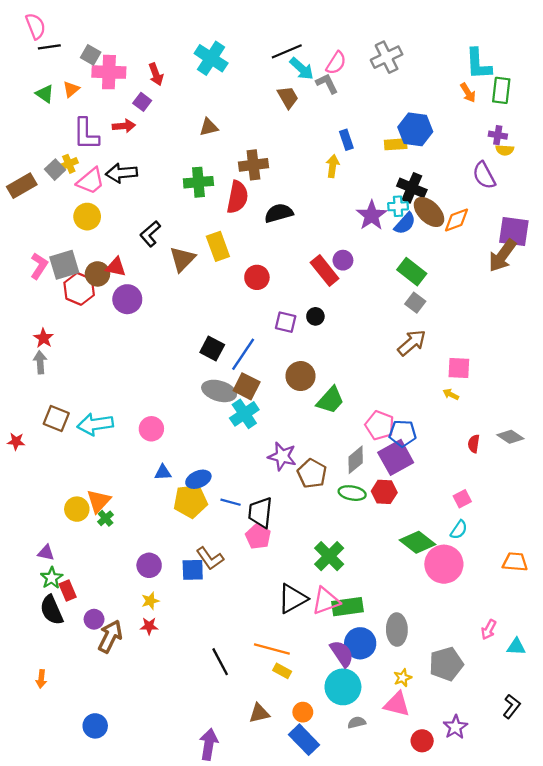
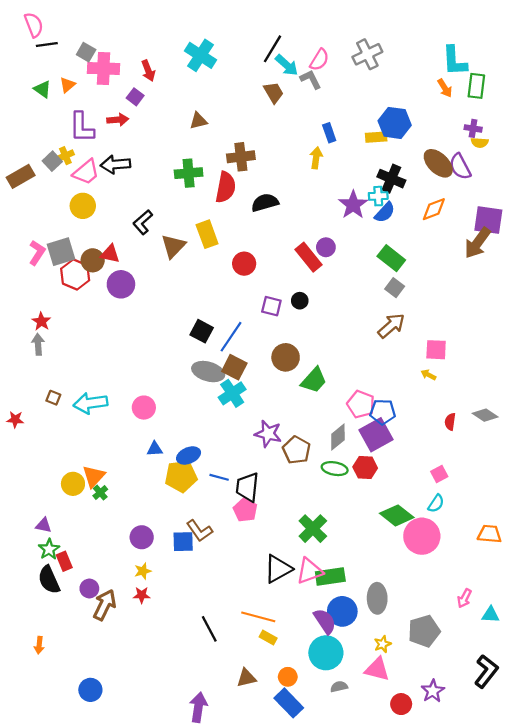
black line: (287, 51) -> (272, 49), turned -36
brown ellipse: (429, 212) -> (438, 163), moved
brown square: (56, 418) -> (53, 398), size x0.6
black L-shape: (512, 706) -> (486, 671), size x1.4

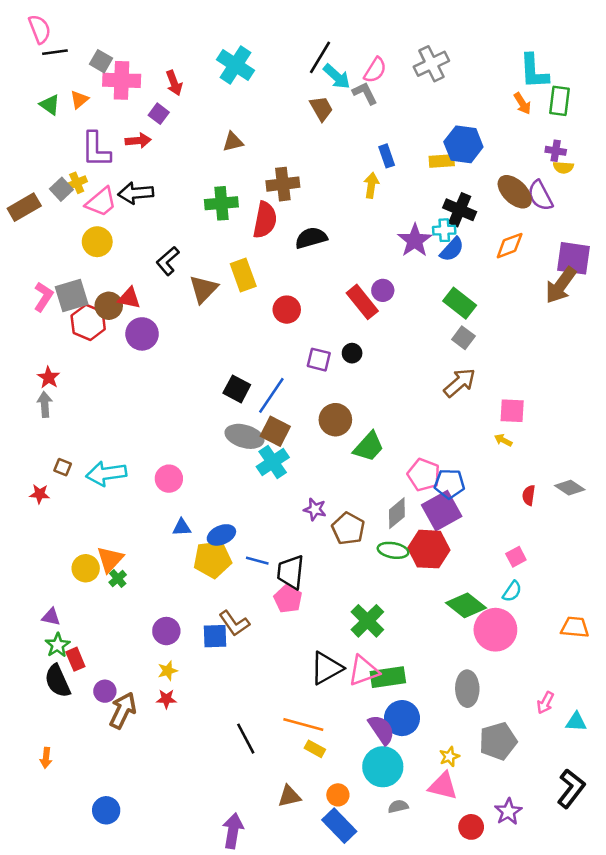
red star: (15, 420) -> (40, 494), moved
purple star: (268, 434) -> (315, 509), size x0.7
red hexagon: (365, 467) -> (429, 549), size x1.4
gray ellipse: (377, 598) -> (467, 689), moved

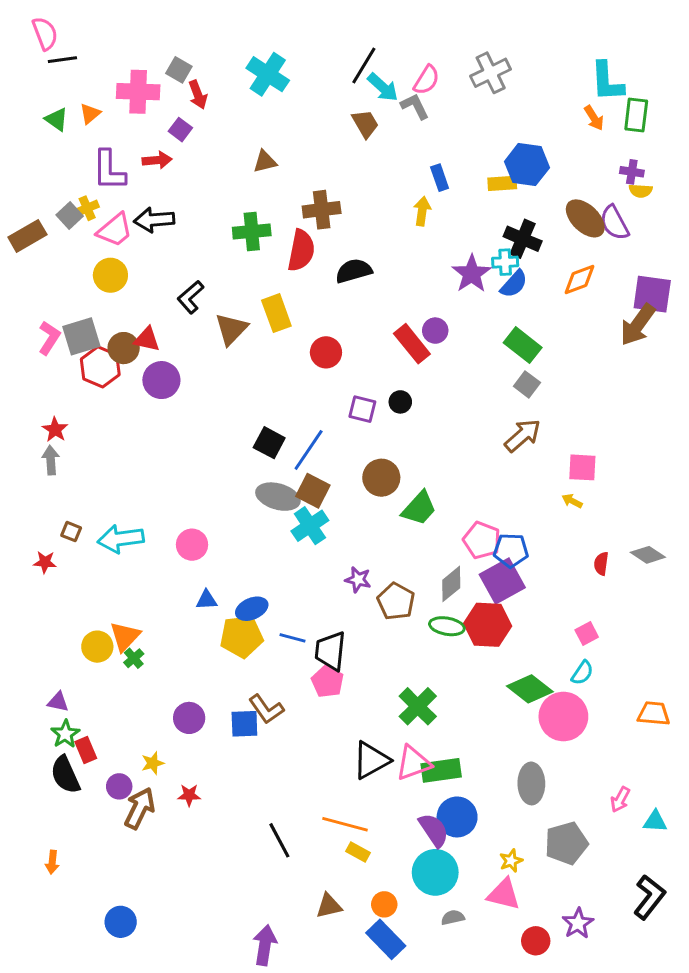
gray square: (101, 61) -> (179, 70), moved
yellow star: (168, 671) -> (153, 763), moved

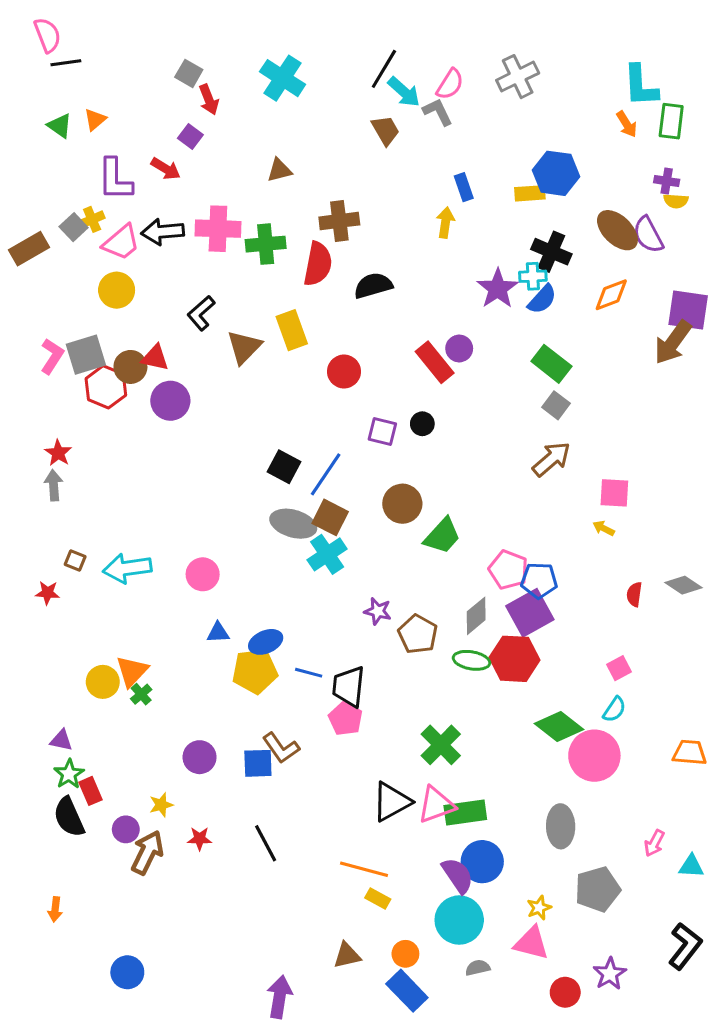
pink cross: (138, 92) -> (218, 229), moved
red arrow: (157, 160) -> (166, 169), turned 36
black line: (279, 840) -> (266, 843), moved

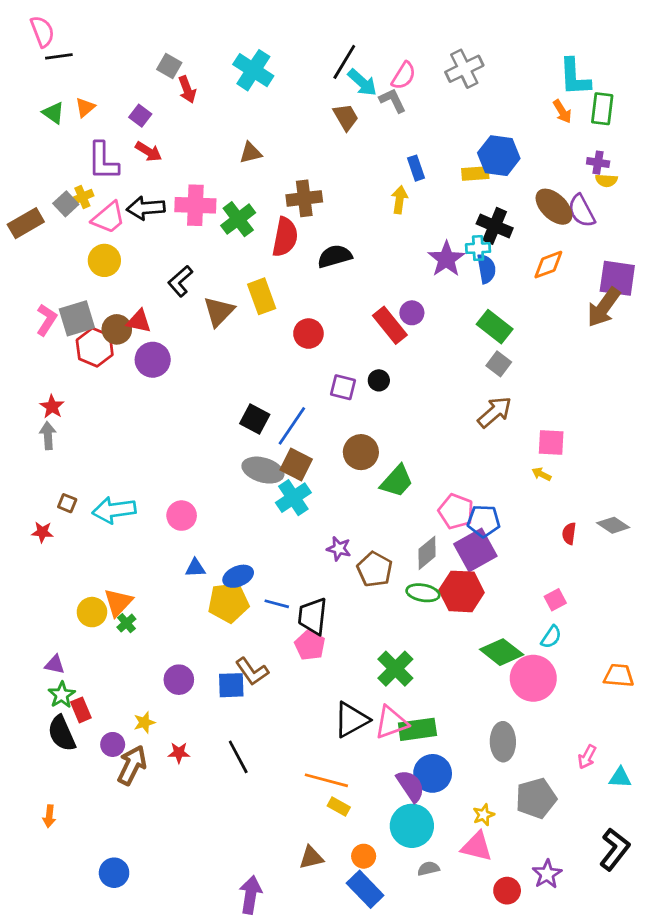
purple square: (190, 136) -> (140, 116), moved
green cross: (266, 244) -> (238, 219), turned -32
blue semicircle: (542, 299) -> (486, 269), turned -52

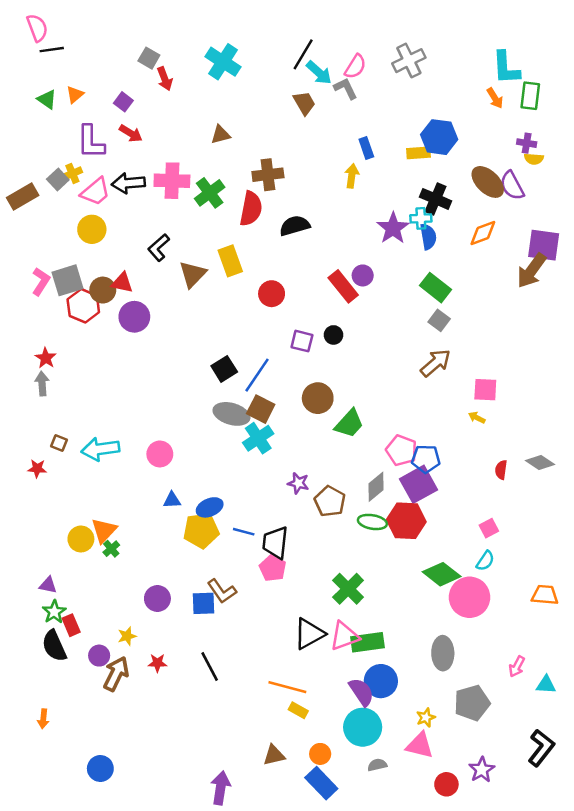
black square: (255, 419) -> (224, 369), turned 30

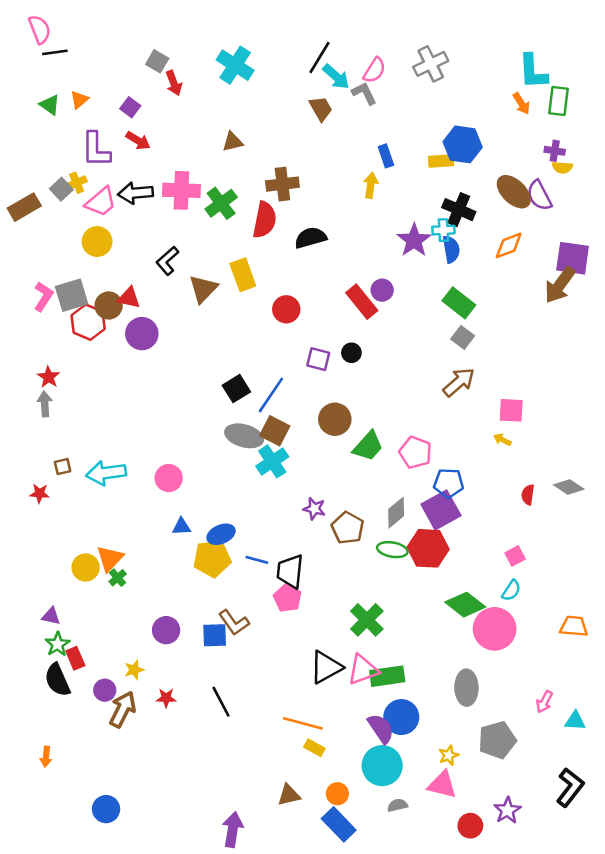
brown square: (59, 443) -> (63, 467), turned -35
pink pentagon: (402, 450) -> (415, 452), moved

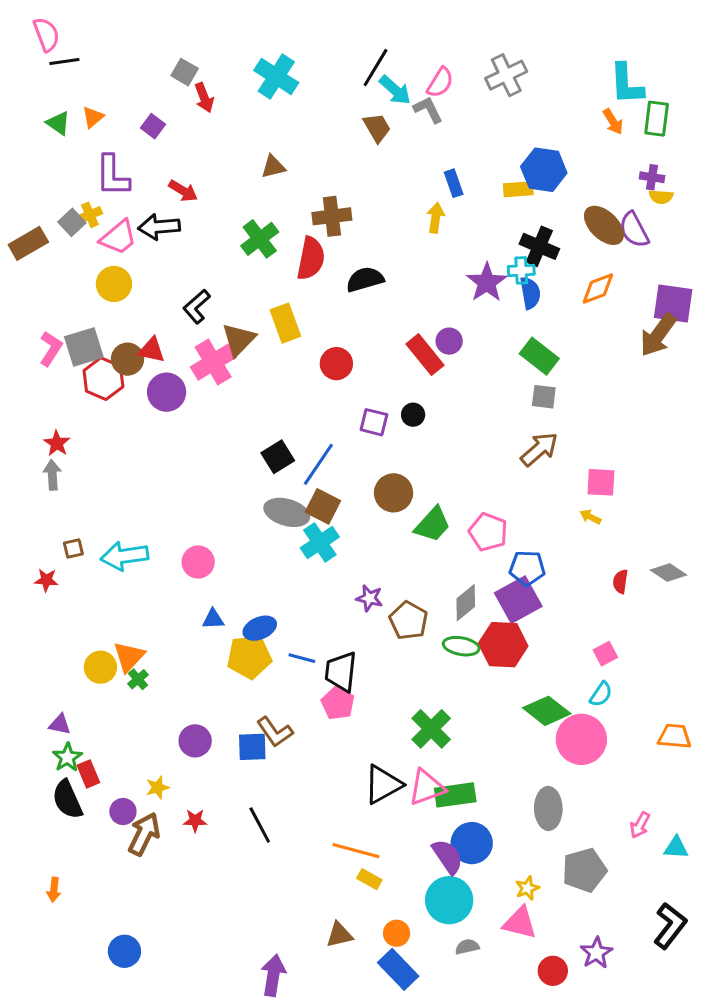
red arrow: (138, 141) -> (183, 191), moved
pink cross: (181, 190) -> (213, 362), moved, turned -33
gray square: (463, 337) -> (544, 397), turned -30

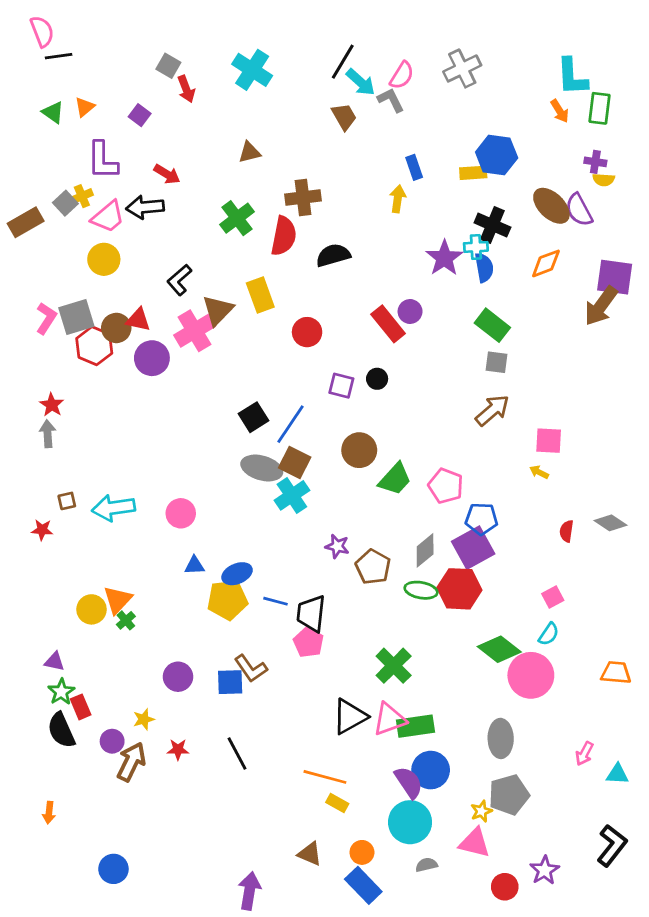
gray pentagon: (584, 870) -> (509, 795), moved
brown triangle: (339, 935) -> (310, 854), turned 36

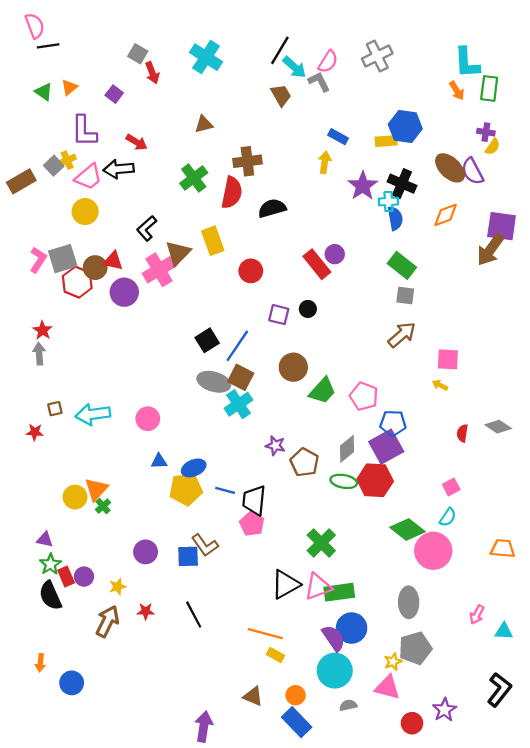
blue rectangle: (414, 167) -> (338, 137), turned -42
yellow semicircle: (604, 180) -> (493, 147), turned -60
purple star: (444, 258) -> (363, 186), moved
purple circle: (112, 741) -> (84, 577), moved
blue circle: (113, 869) -> (72, 683), moved

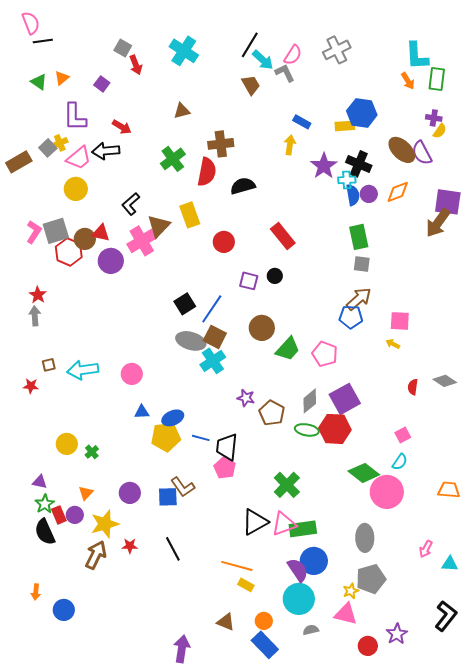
purple circle: (335, 254) -> (369, 194), moved
green rectangle: (402, 265) -> (359, 237), turned 40
blue pentagon: (393, 423) -> (351, 317), moved
orange triangle: (96, 489) -> (86, 493), moved, size x0.7
yellow star: (118, 587) -> (105, 524), size x1.8

